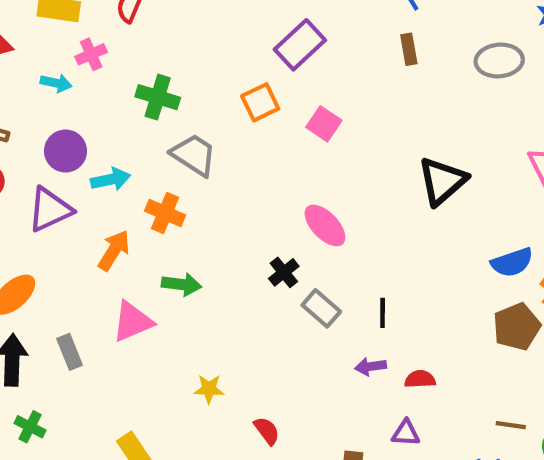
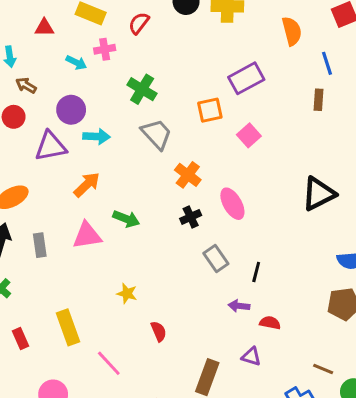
orange cross: (165, 213) -> (188, 175), moved
black cross: (284, 272) -> (191, 217), moved

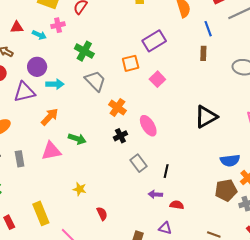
red triangle: (44, 28) -> (17, 27), moved

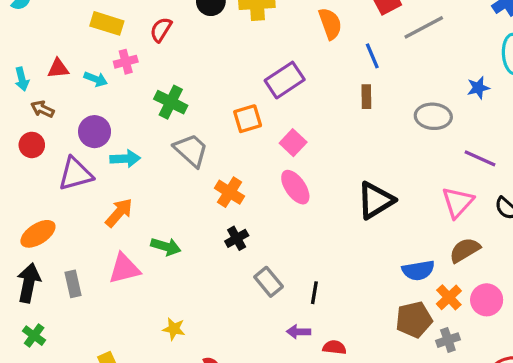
pink ellipse: (148, 126) -> (295, 187), moved

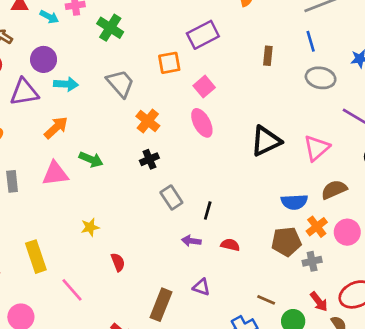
blue line: (372, 56) -> (311, 41), moved
green cross: (171, 102) -> (110, 28), moved
pink triangle: (458, 202) -> (317, 148), moved
yellow star: (174, 329) -> (90, 227), turned -30
red semicircle: (334, 347) -> (230, 245), moved

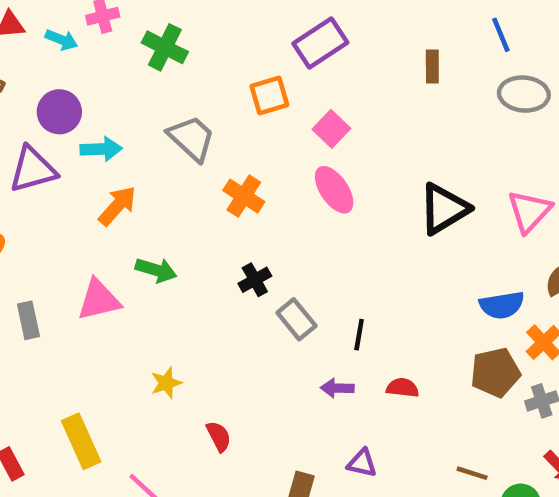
orange arrow: (56, 128) -> (117, 206), moved
black cross: (149, 159) -> (255, 280), moved

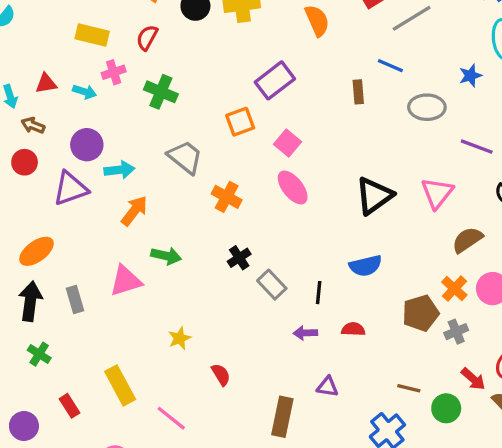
blue line: (501, 35) -> (390, 66), moved, turned -40
blue semicircle: (502, 305) -> (366, 266), moved

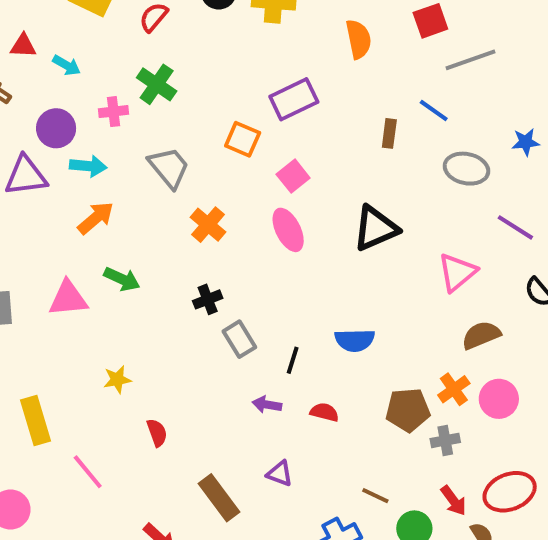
pink cross: (114, 72) -> (114, 112), moved
orange square: (240, 122) -> (243, 139), turned 32
black triangle: (374, 196) -> (375, 228), moved
brown rectangle: (282, 417) -> (219, 498), turned -60

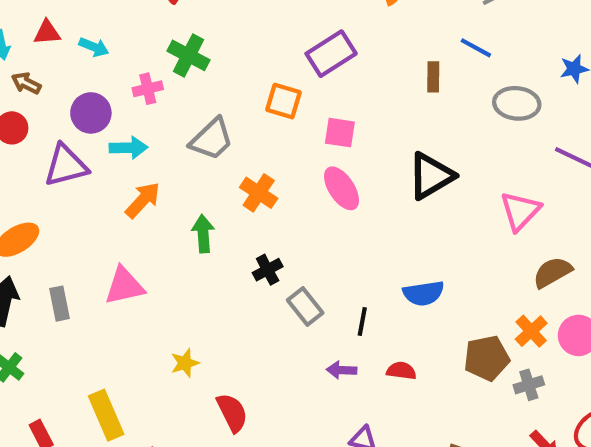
gray trapezoid: (169, 167) -> (212, 139), turned 93
pink square: (293, 176) -> (340, 133), turned -36
green arrow: (122, 279) -> (203, 234), moved, turned -112
red semicircle: (157, 433) -> (232, 413), size x1.4

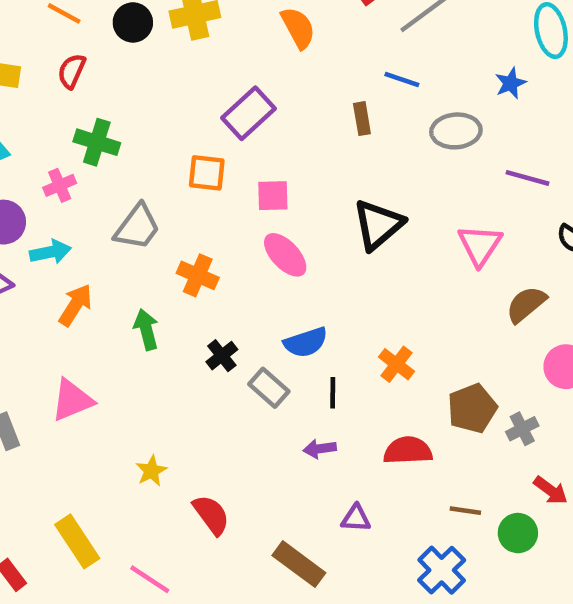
blue semicircle: (423, 293) -> (306, 342), moved
orange cross: (531, 331) -> (396, 364), moved
red semicircle: (401, 371) -> (408, 451), moved, size x1.5

